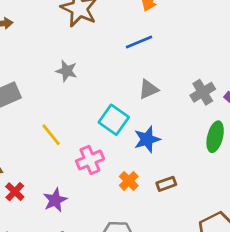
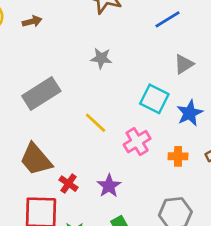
orange cross: (129, 181) -> (178, 156), turned -36

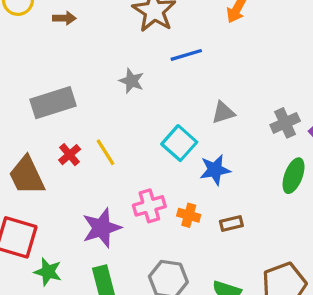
blue line: (167, 19) -> (186, 55), moved
pink cross: (137, 142) -> (149, 206), moved
red cross: (68, 184) -> (70, 155), moved
purple star: (109, 186) -> (102, 228), size x1.4

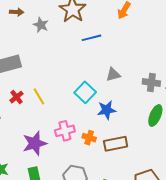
gray star: (131, 81) -> (41, 25), moved
gray cross: (285, 123) -> (151, 82), turned 30
brown rectangle: (231, 223) -> (116, 144), size x1.6

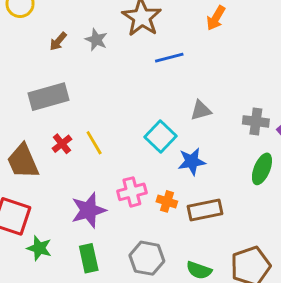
brown arrow: (17, 12) -> (58, 41), moved, turned 128

